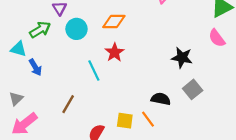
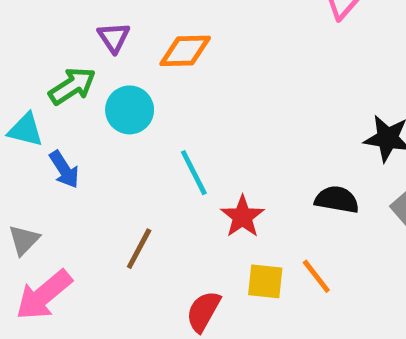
orange diamond: (114, 21) -> (185, 51), moved
cyan circle: (76, 29) -> (130, 110), moved
red star: (115, 52) -> (242, 217), moved
black semicircle: (161, 99) -> (337, 200), moved

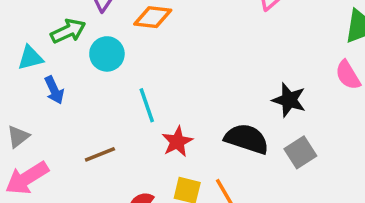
cyan triangle: (26, 130) -> (30, 58), turned -36
black semicircle: (337, 200) -> (247, 139), size x1.4
brown line: (139, 249) -> (100, 154), turned 32

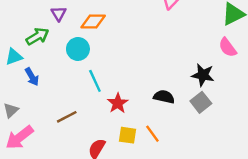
cyan circle: (107, 54) -> (78, 49), moved
black star: (289, 100) -> (203, 75), moved
black semicircle: (247, 139) -> (164, 97), size x0.7

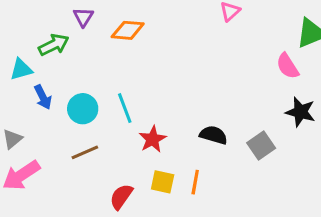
pink semicircle: (228, 47) -> (288, 66), moved
cyan circle: (78, 49) -> (83, 109), moved
black star: (203, 75) -> (300, 112), moved
orange line: (152, 134) -> (195, 182), turned 42

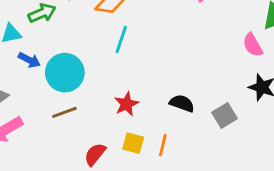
blue arrow: (43, 97) -> (29, 60), turned -40
cyan line: (125, 108) -> (121, 39), moved, turned 36
cyan circle: (83, 109) -> (65, 73), size x1.4

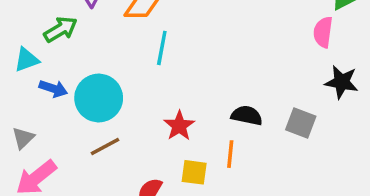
pink semicircle: (253, 45) -> (323, 32), turned 45
gray square: (225, 116) -> (301, 123), turned -30
orange line: (163, 145) -> (230, 154), moved

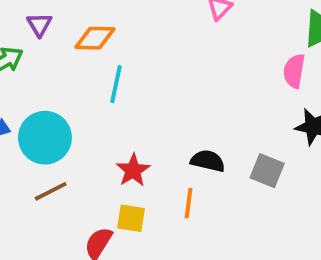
yellow square: (194, 172) -> (131, 218), moved

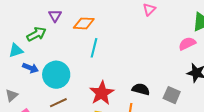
pink semicircle: (294, 71) -> (187, 44), turned 54
red star: (133, 170) -> (102, 93), size x1.4

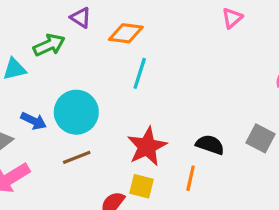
purple triangle: (55, 16) -> (81, 18), turned -32
blue arrow: (30, 68) -> (34, 121), moved
gray square: (172, 95) -> (261, 138), moved

